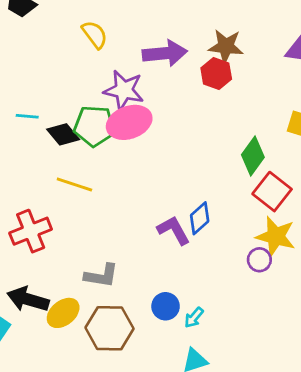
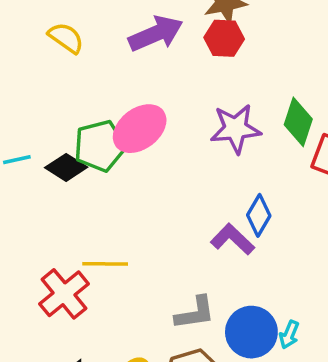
purple star: (124, 90) -> (236, 129), moved
yellow line: (74, 185) -> (105, 264), moved
gray L-shape: (101, 276) -> (195, 313), moved
blue circle: (166, 306) -> (251, 332), size x1.5

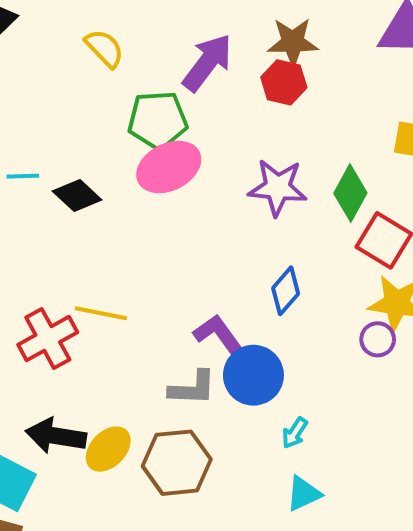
purple arrow: (156, 34) -> (207, 63), turned -40
green pentagon: (100, 146) -> (158, 120), moved
purple L-shape: (233, 239) -> (218, 334), moved
blue circle: (251, 332) -> (253, 375), moved

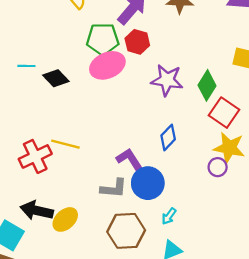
red hexagon: (284, 82) -> (137, 42), moved
brown hexagon: (177, 463) -> (126, 231), moved

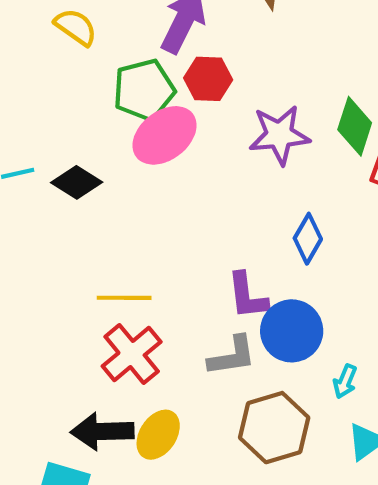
red cross: (35, 156) -> (132, 354), moved
purple L-shape: (129, 159) -> (247, 296), turned -140

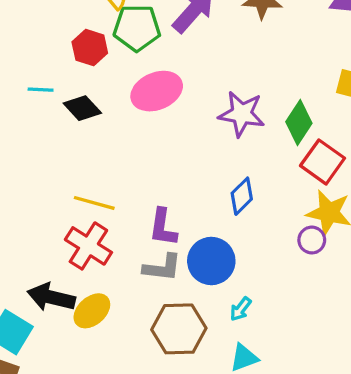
red hexagon: (208, 79) -> (90, 48), moved
green pentagon: (144, 90) -> (137, 28), moved
purple L-shape: (247, 296) -> (163, 227), moved
red cross: (132, 354) -> (88, 246), turned -33

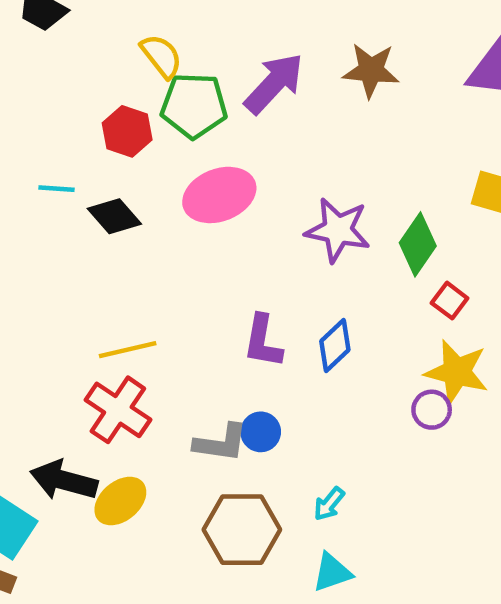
red square: (323, 162) -> (450, 301), size x0.6
yellow line: (94, 203) -> (128, 350), turned -30
purple L-shape: (163, 227) -> (263, 341), moved
blue circle: (211, 261) -> (261, 432), moved, size x0.6

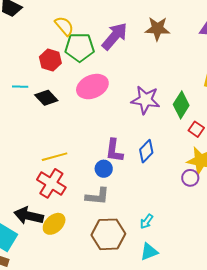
blue circle: (261, 432) -> (104, 169), moved

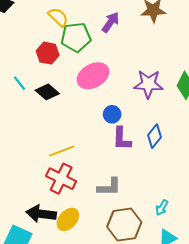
purple arrow: (115, 36) -> (110, 22), size x0.7
cyan line: (20, 87) -> (19, 83), turned 56
blue circle: (104, 169) -> (112, 114), moved

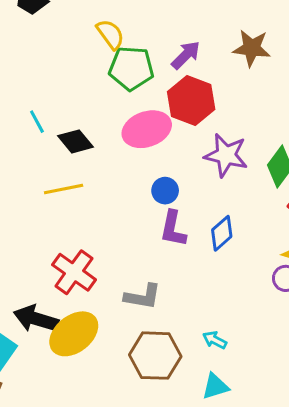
red hexagon: (48, 53) -> (191, 101), moved, size x1.4
yellow line: (62, 151) -> (64, 189), moved
cyan arrow: (162, 208) -> (215, 340), turned 77
yellow ellipse: (68, 219) -> (74, 334), size x1.4

